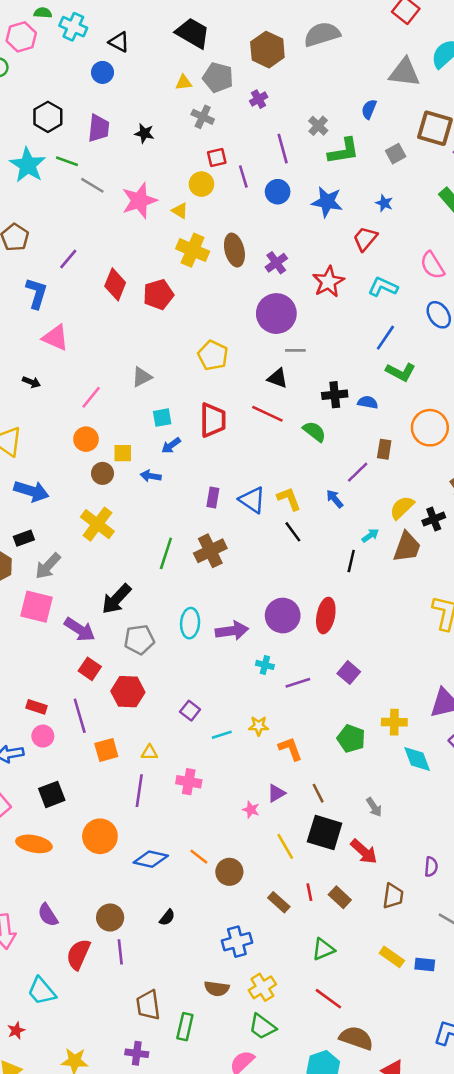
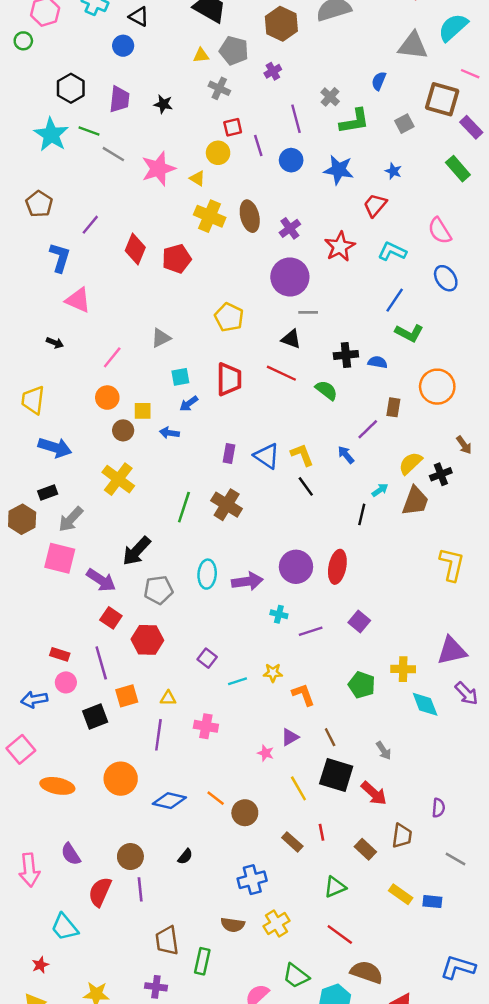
brown cross: (210, 551) -> (227, 505), turned -32
black square: (52, 794) -> (95, 717), moved
brown rectangle: (340, 897) -> (365, 849), moved
green trapezoid: (262, 1027) -> (296, 976), moved

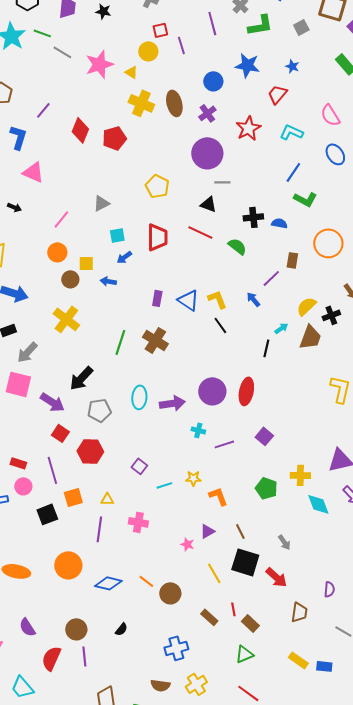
blue circle: (291, 160) -> (213, 81), moved
brown rectangle: (365, 849) -> (250, 623), moved

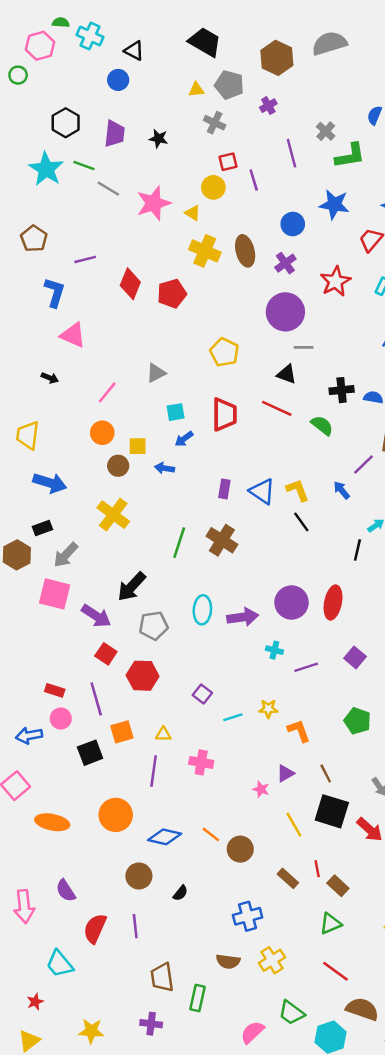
purple line: (43, 110) -> (85, 259), turned 36
brown circle: (76, 629) -> (139, 876), moved

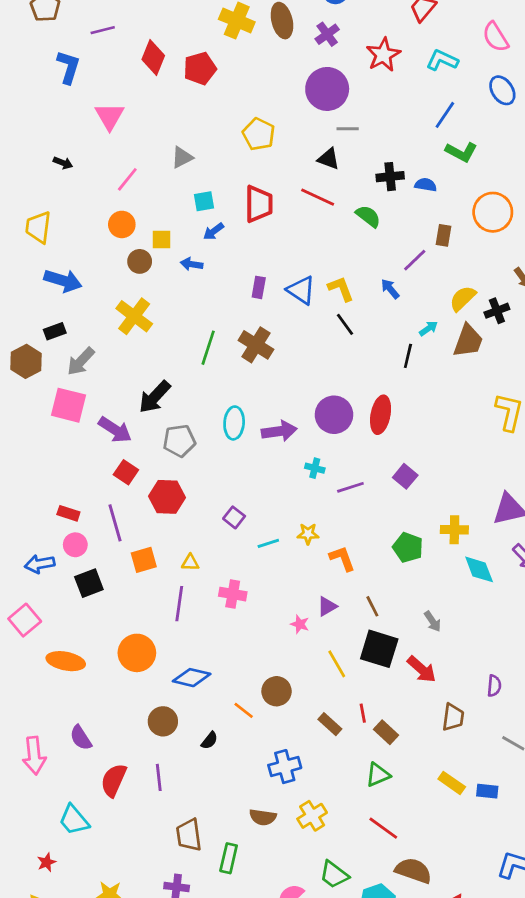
pink triangle: (73, 335) -> (110, 116), moved, turned 36
black square: (90, 753) -> (89, 583), moved
orange line: (211, 834) -> (244, 710), moved

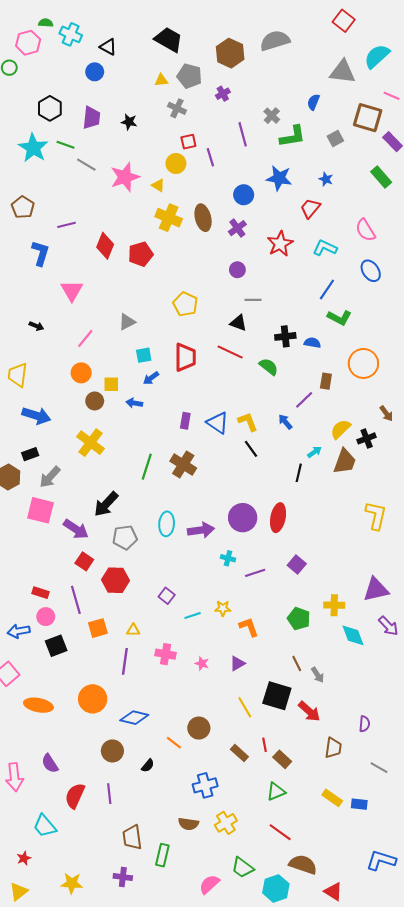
purple circle: (327, 89) -> (237, 270), size x0.5
brown line: (372, 606) -> (297, 663), moved
pink star: (300, 624) -> (202, 663), moved

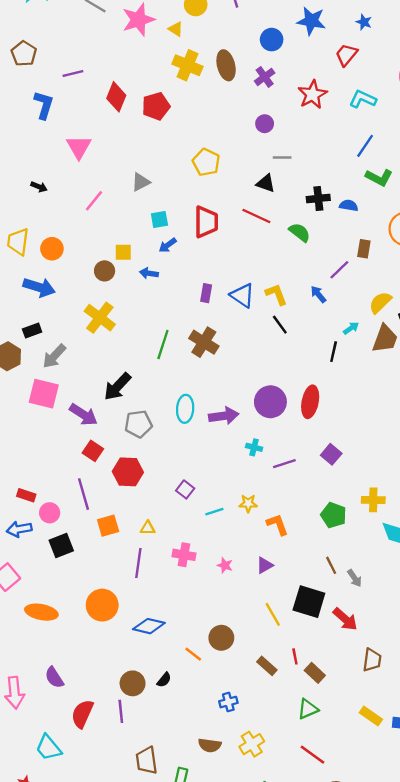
orange circle: (81, 373) -> (52, 249), moved
red rectangle: (41, 593) -> (26, 495), moved
brown circle: (112, 751) -> (133, 683), moved
blue cross: (205, 785) -> (228, 702), size x0.7

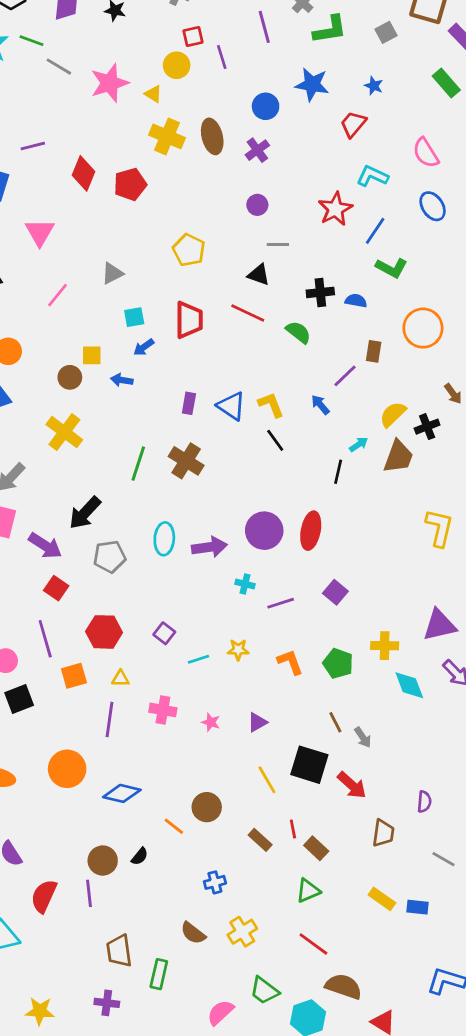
red star: (312, 94) -> (335, 209), moved
red hexagon: (128, 472) -> (104, 632), moved
orange L-shape: (277, 524) -> (290, 662), moved
brown semicircle: (210, 745) -> (193, 933), turned 30

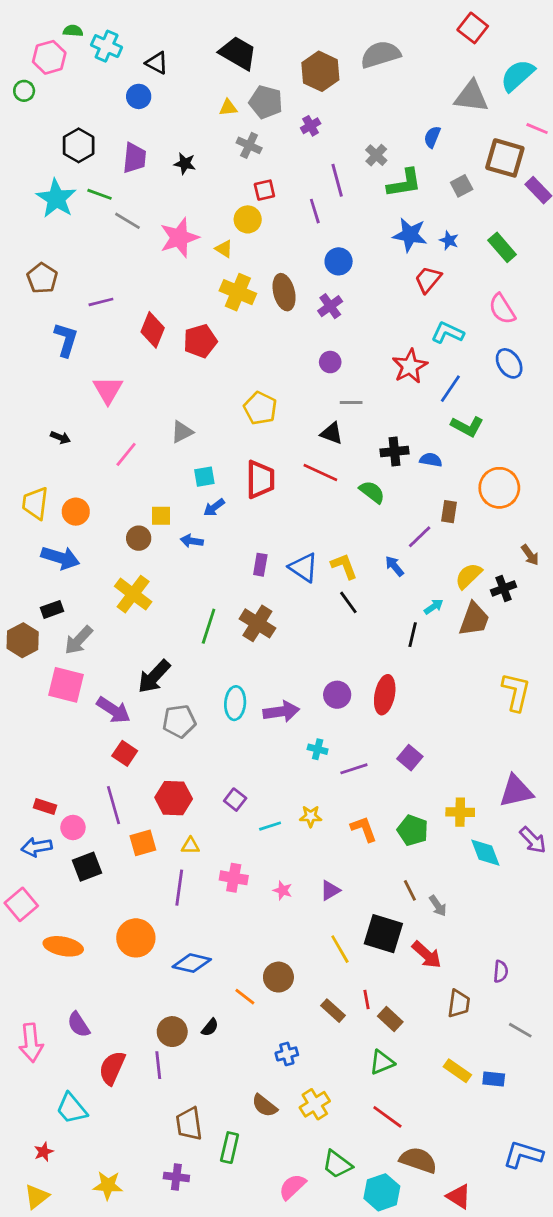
purple line: (222, 57) -> (315, 211), moved
green rectangle: (446, 83) -> (502, 247), moved
blue star: (312, 84) -> (410, 235), moved
purple circle: (264, 531) -> (337, 695), size x0.7

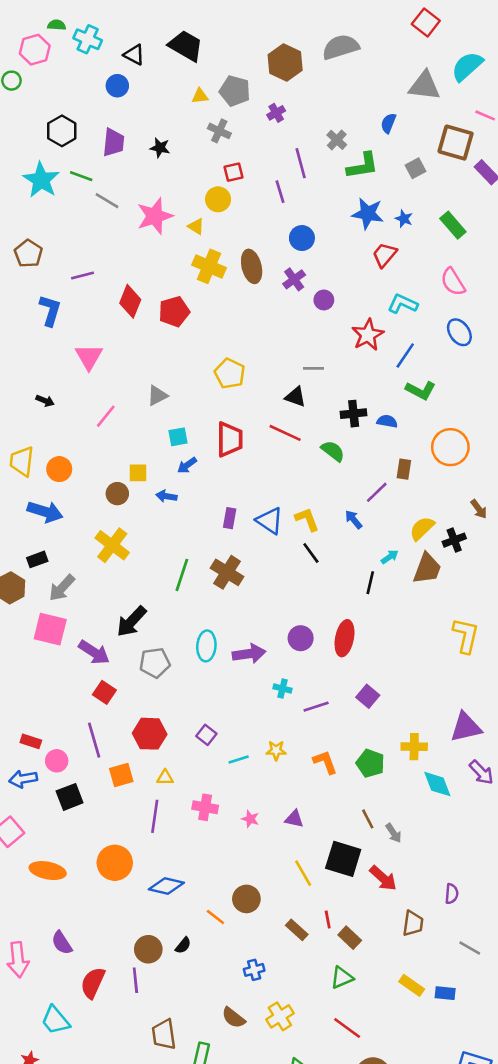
black trapezoid: (238, 53) -> (186, 46), moved
purple circle: (330, 362) -> (324, 300), moved
purple triangle: (330, 890) -> (294, 819), turned 42

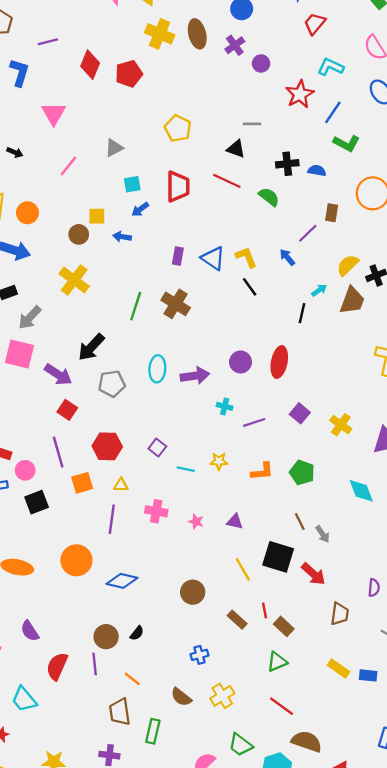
yellow cross: (414, 747) -> (341, 425), moved, turned 35
cyan line: (239, 760) -> (186, 469), turned 30
orange L-shape: (325, 762) -> (262, 471), turned 105
orange line: (215, 917) -> (132, 679), moved

